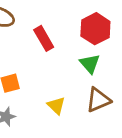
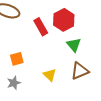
red hexagon: (95, 29) -> (64, 20), moved

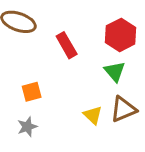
red hexagon: (64, 20) -> (120, 35), moved
yellow triangle: (50, 75) -> (93, 115), moved

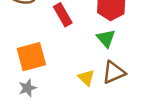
orange square: (32, 92) -> (31, 57), size x1.6

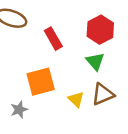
orange square: (31, 57) -> (41, 82), moved

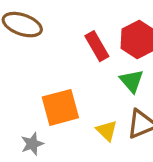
red rectangle: (53, 39) -> (97, 46), moved

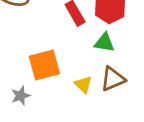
green triangle: (132, 81) -> (104, 43), turned -40

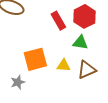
yellow triangle: (83, 85) -> (64, 66), moved, turned -40

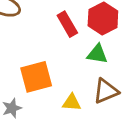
yellow triangle: (64, 66) -> (72, 102), moved

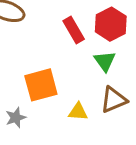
green triangle: (97, 54) -> (105, 61), turned 45

